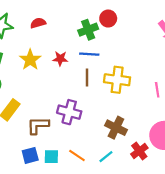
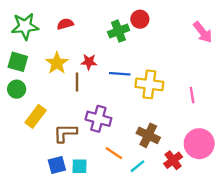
blue line: (89, 54) -> (120, 74), moved
brown line: (87, 78) -> (77, 82), moved
orange line: (77, 155) -> (114, 153), moved

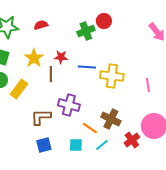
yellow rectangle: (36, 116) -> (19, 89), moved
orange line: (114, 153) -> (90, 128), moved
blue square: (57, 165) -> (44, 145), moved
cyan square: (79, 166) -> (76, 145), moved

